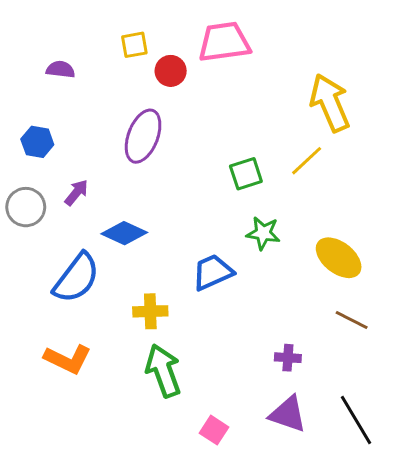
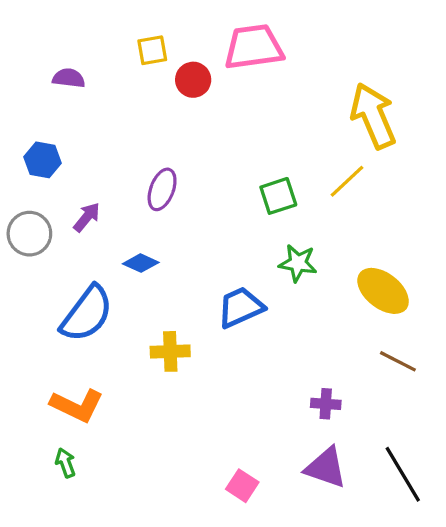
purple ellipse: (143, 136) -> (162, 189), moved, size x0.7
blue diamond: (124, 233) -> (141, 263), size x0.7
green arrow: (163, 371) -> (65, 463), moved, size x0.5

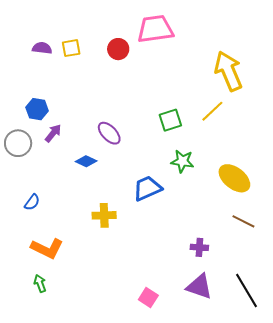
yellow square: (152, 50) -> (71, 48), moved
blue hexagon: (43, 160) -> (37, 109), moved
purple ellipse: (162, 189) -> (109, 133), moved, turned -65
blue semicircle: (87, 314) -> (32, 202), moved, size x0.5

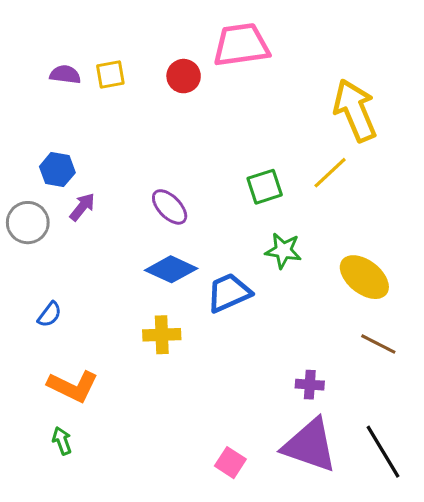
blue diamond: (86, 161) -> (171, 269), moved, size x1.5
purple triangle: (199, 286) -> (310, 445), size x1.4

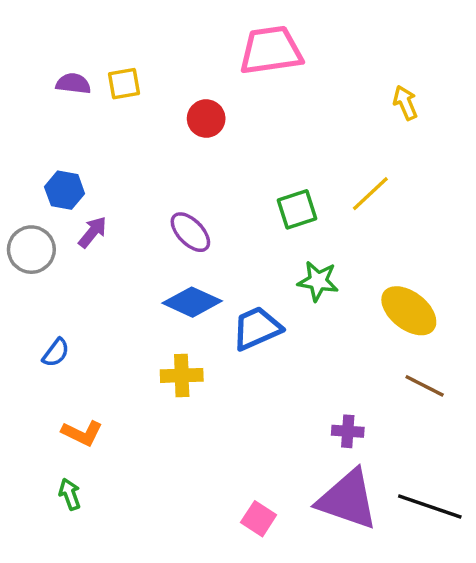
red circle: (184, 76) -> (206, 119), moved
yellow arrow: (355, 110) -> (405, 103), moved, size x0.5
orange L-shape: (73, 386) -> (82, 433), size x0.7
black line: (383, 452) -> (430, 506), turned -40

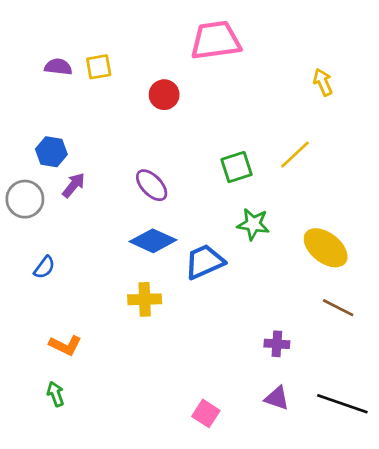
blue semicircle: (56, 353) -> (44, 267), moved
purple triangle: (348, 499) -> (277, 398), size x0.5

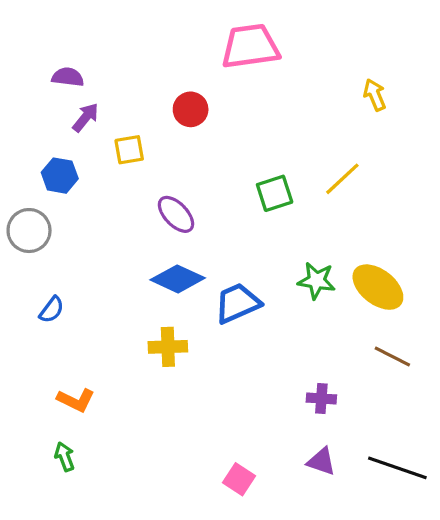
yellow square: (99, 67) -> (129, 150), moved
purple arrow: (74, 185) -> (86, 117), moved
green star: (253, 224) -> (317, 281), moved

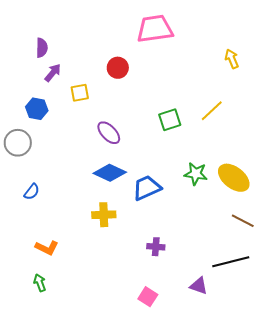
purple semicircle: (68, 77) -> (42, 48), turned 84
purple cross: (321, 398) -> (156, 247), moved
black line: (397, 468) -> (231, 262), moved, turned -33

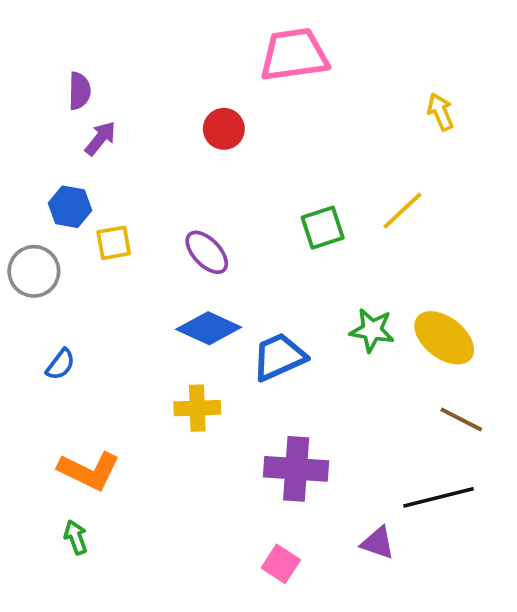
yellow square: (80, 93) -> (114, 243), moved
purple cross: (156, 247) -> (296, 469), size x1.8
orange L-shape: (47, 248) -> (89, 471), size x1.4

